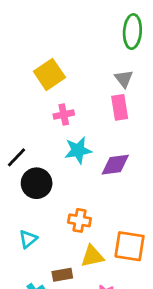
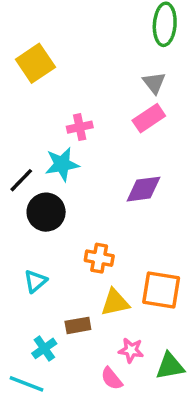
yellow square: (49, 74) -> (35, 63), moved
pink rectangle: (120, 107) -> (149, 118), turned 65
cyan star: (78, 150) -> (62, 164), moved

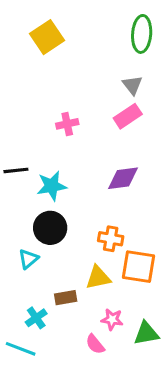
yellow square: (35, 63) -> (47, 37), moved
cyan star: (62, 164) -> (52, 186), moved
black line: (21, 180) -> (16, 170), turned 40
black circle: (46, 212) -> (50, 228), moved
orange cross: (99, 258) -> (111, 239), moved

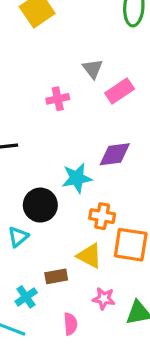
gray triangle: (132, 85) -> (93, 69), moved
cyan star: (52, 186) -> (77, 178), moved
yellow triangle: (98, 277) -> (89, 256), turned 40
pink semicircle: (95, 344) -> (70, 324), moved, turned -145

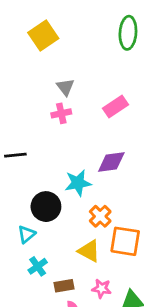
gray triangle: (93, 69) -> (65, 87), moved
orange cross: (102, 216) -> (100, 216), turned 35
brown rectangle: (56, 276) -> (64, 286), moved
cyan cross: (26, 297) -> (38, 266), moved

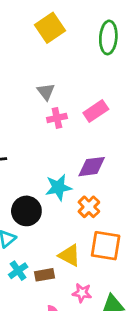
yellow square: (43, 36) -> (50, 28), moved
pink cross: (61, 113) -> (57, 118), moved
orange cross: (100, 216) -> (89, 207), moved
brown rectangle: (64, 286) -> (44, 275), moved

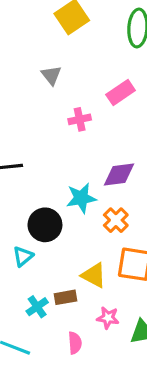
gray triangle: (46, 92) -> (51, 75), moved
pink rectangle: (96, 111) -> (121, 93), moved
cyan cross: (18, 271) -> (37, 307), moved

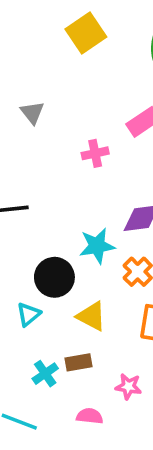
gray triangle: (51, 75) -> (32, 113), moved
yellow triangle: (94, 275) -> (91, 316), moved
pink semicircle: (75, 343) -> (90, 416), turned -80

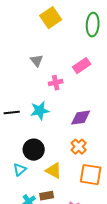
gray triangle: (32, 113) -> (37, 61), moved
cyan star: (97, 246) -> (40, 111), moved

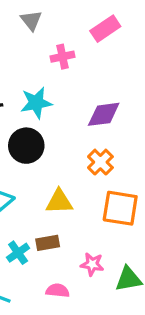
black circle: (34, 150) -> (26, 146), moved
yellow triangle: (54, 171) -> (59, 202), turned -30

